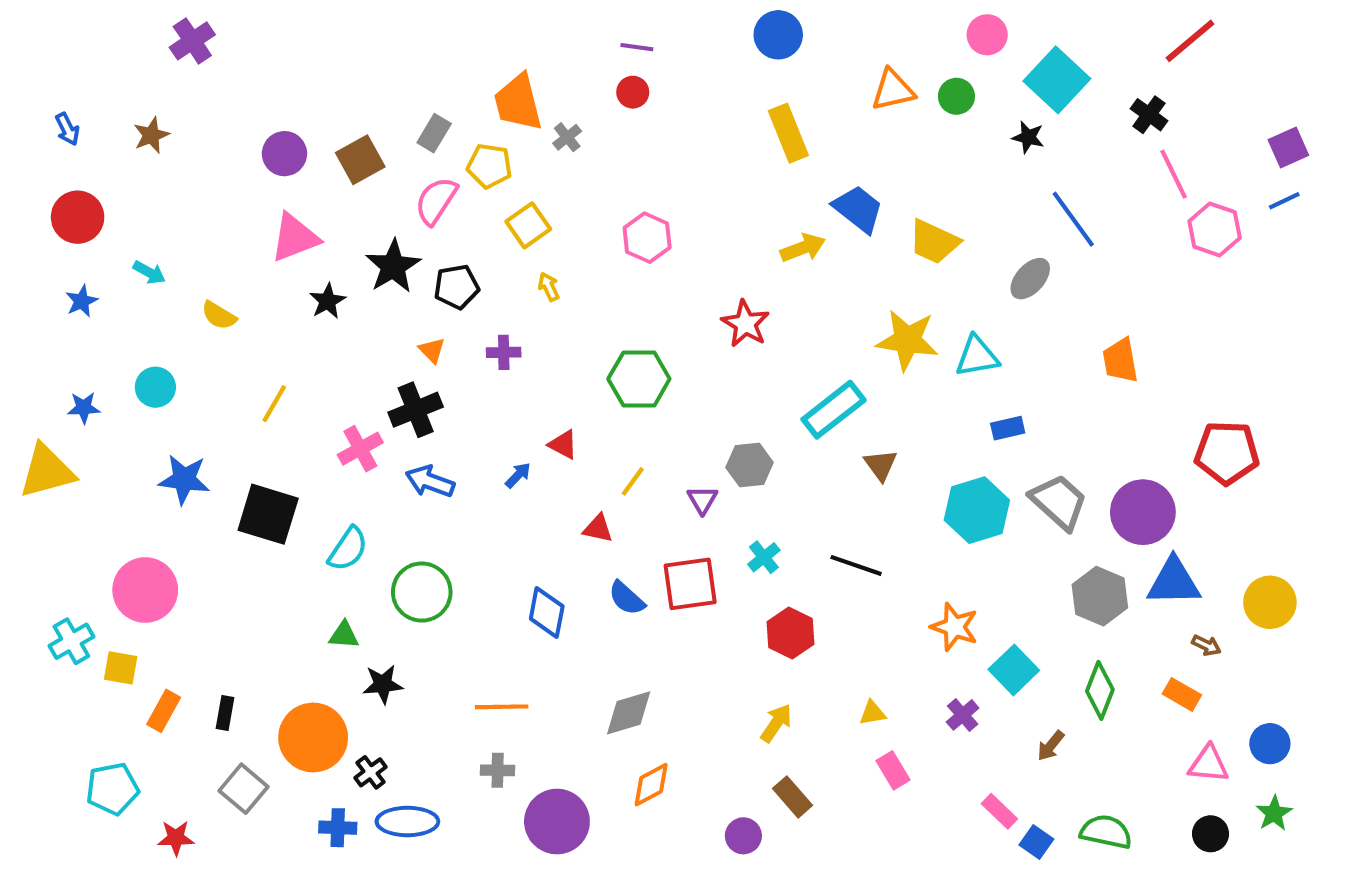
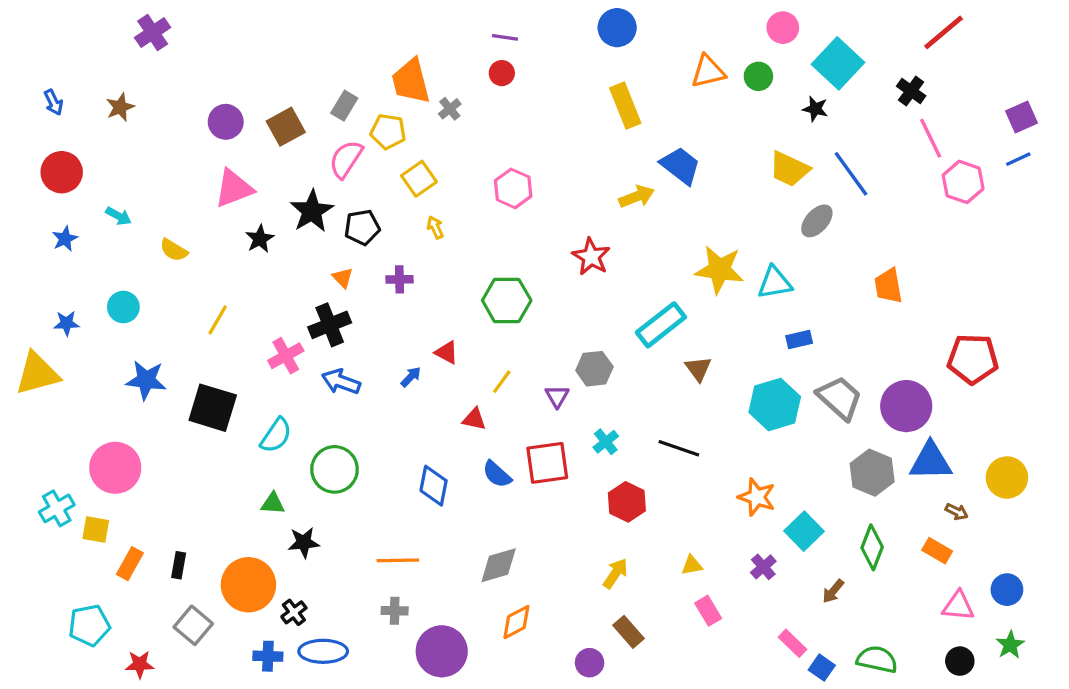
yellow trapezoid: (934, 242) -> (789, 169), moved

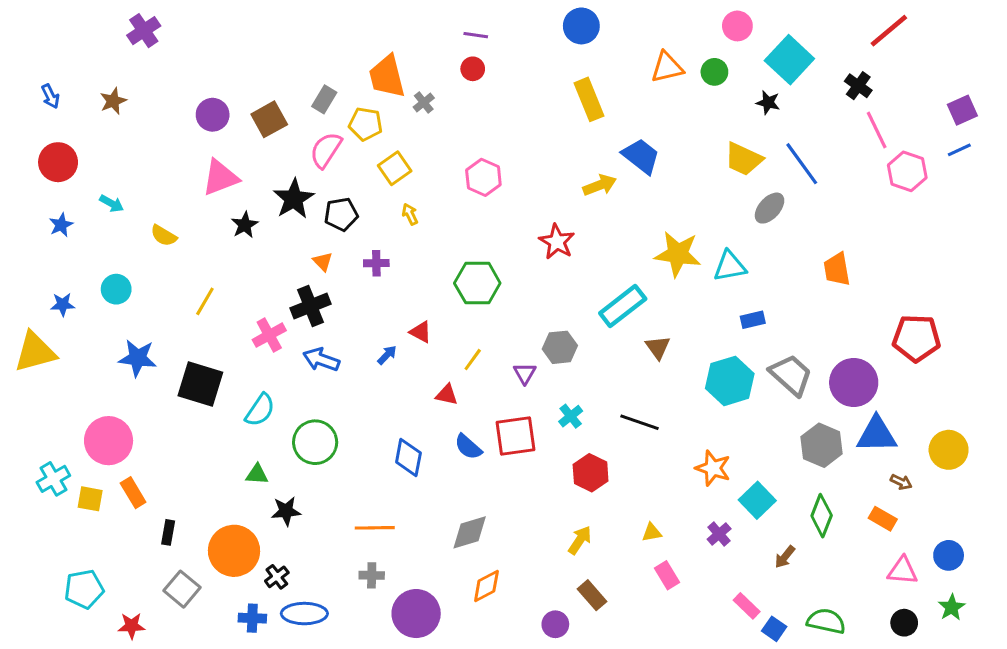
orange rectangle: (130, 564) -> (133, 493), moved, turned -60

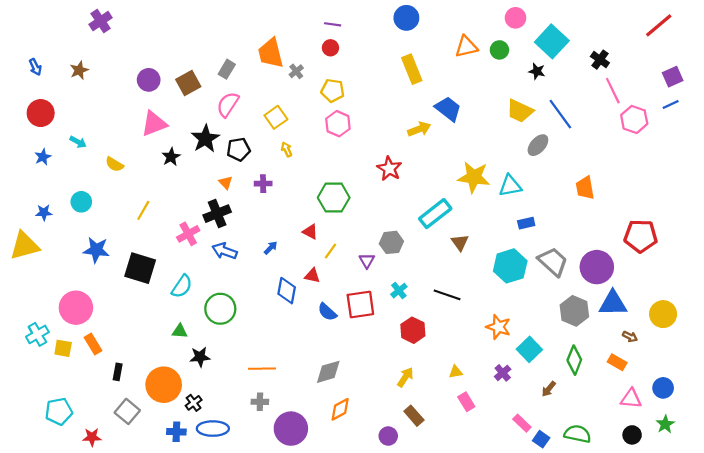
red line: (889, 31) -> (659, 25), moved
yellow pentagon: (366, 124) -> (333, 91), moved
red triangle: (421, 332) -> (310, 232), moved
blue diamond: (408, 457) -> (287, 291), moved

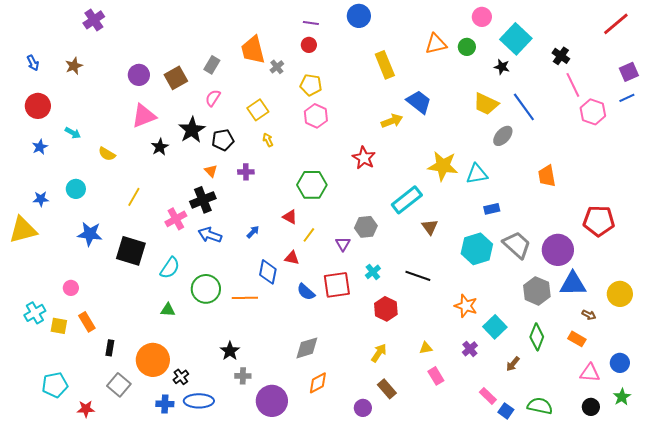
blue circle: (406, 18) -> (359, 16), moved
pink semicircle: (228, 104) -> (213, 98), size x0.7
pink circle: (76, 308) -> (71, 288), size x0.5
black star: (200, 357) -> (230, 351), moved, turned -30
orange line: (262, 369) -> (245, 298), moved

